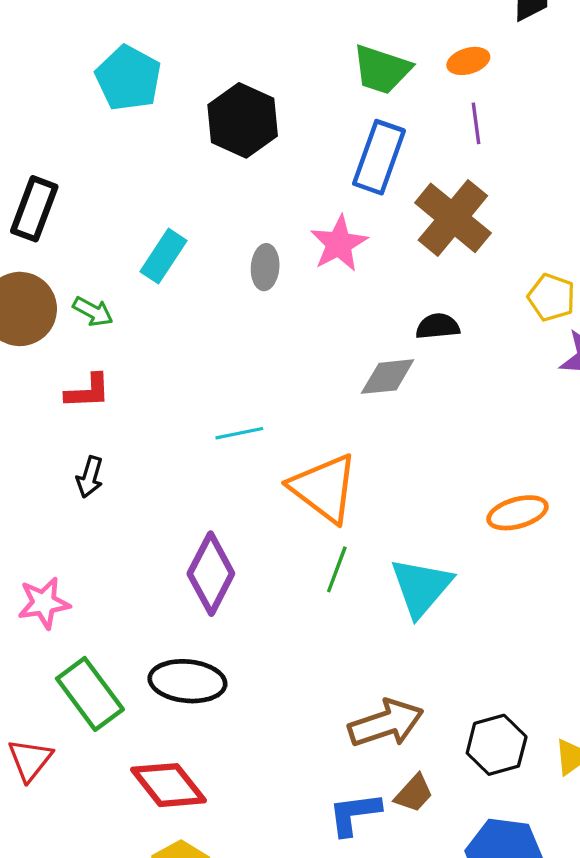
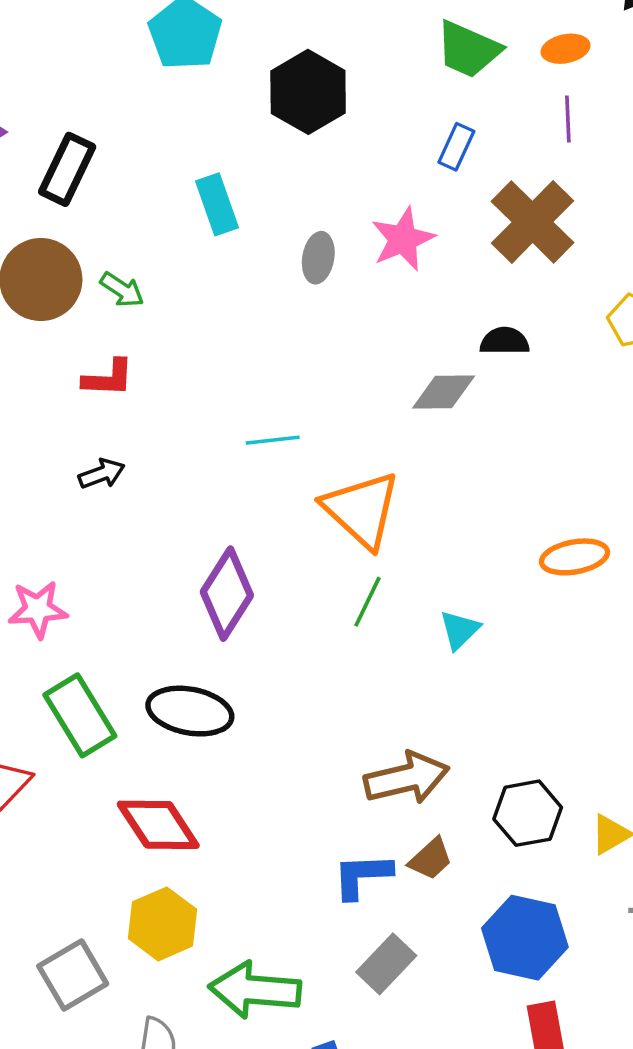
blue rectangle: (379, 157) -> (456, 147), size x0.6
cyan rectangle: (164, 256) -> (217, 204), moved, turned -58
black arrow: (90, 477) -> (102, 474), turned -132
cyan triangle: (421, 587) -> (460, 630), size x0.6

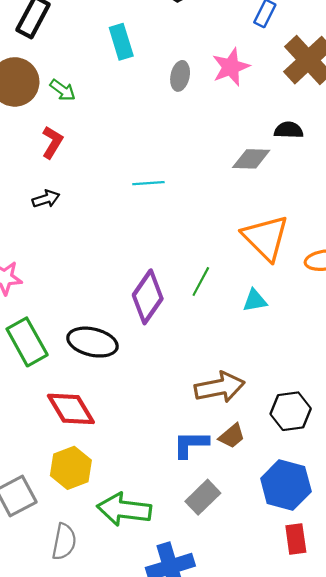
red L-shape: (108, 378) -> (52, 142), turned -64
orange triangle: (361, 510) -> (266, 238), moved
purple diamond: (227, 594) -> (148, 297), moved
cyan triangle: (460, 630) -> (255, 301), turned 32

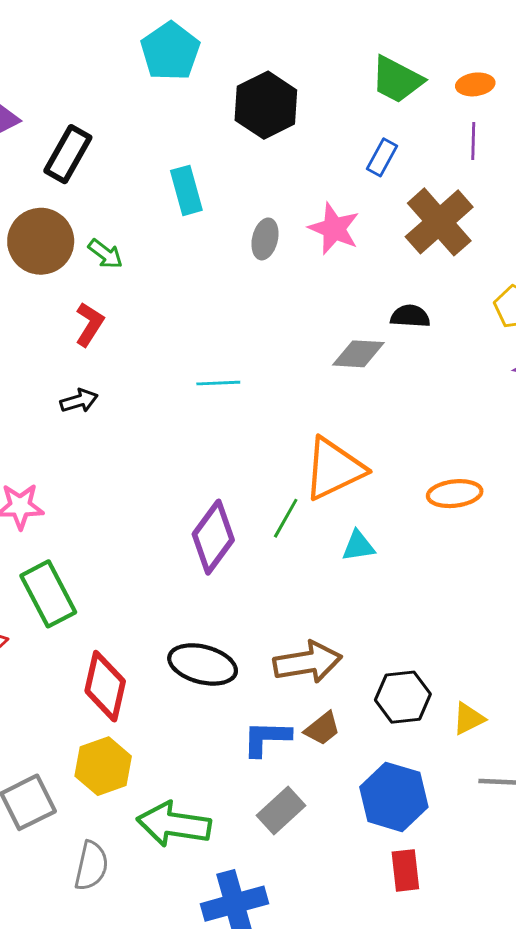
pink star: (231, 67) -> (334, 229), turned -30
orange triangle: (266, 238) -> (334, 469), moved, turned 48
black ellipse: (92, 342) -> (203, 664), moved
red diamond: (71, 409) -> (105, 686), turned 42

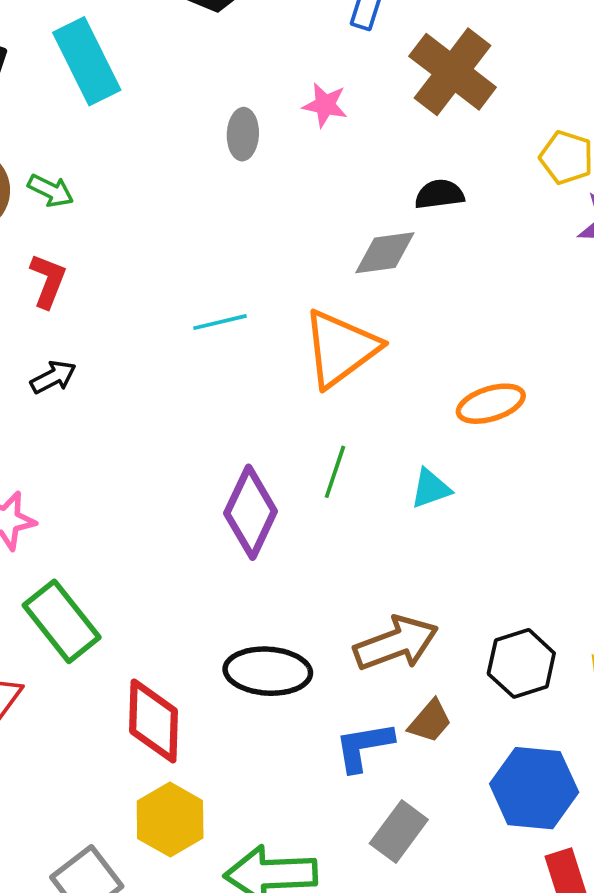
cyan rectangle: (186, 190) -> (87, 61), moved, size x1.4
pink star: (334, 229) -> (325, 105), size x0.7
orange triangle: (334, 469) -> (341, 348), moved
orange ellipse: (455, 494) -> (491, 404), moved

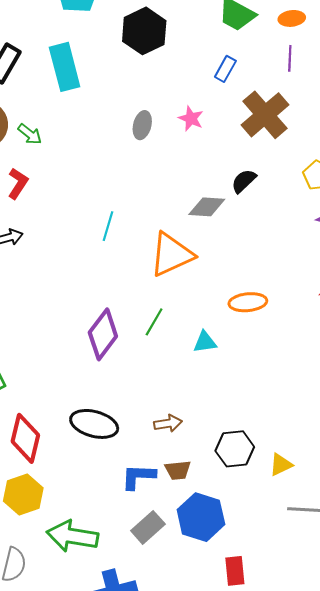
black semicircle: (439, 194) -> (244, 181), turned -48
cyan line: (220, 322) -> (108, 226), turned -72
brown arrow: (396, 643) -> (168, 423), size x0.6
brown trapezoid: (430, 721) -> (178, 470), turned 32
blue hexagon: (534, 788) -> (201, 517), moved

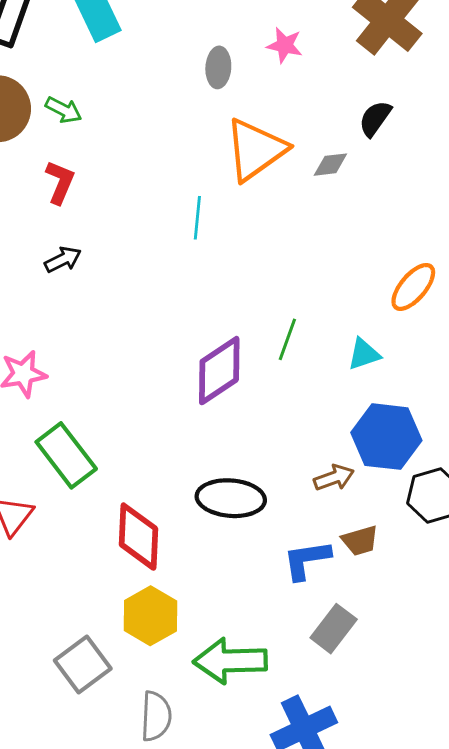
gray diamond: (207, 207) -> (330, 165), size x0.7
orange triangle: (171, 254) -> (256, 150), moved
orange ellipse: (248, 302) -> (413, 287), turned -33
purple diamond: (103, 334) -> (219, 371), turned 30
blue hexagon: (201, 517) -> (386, 437), moved

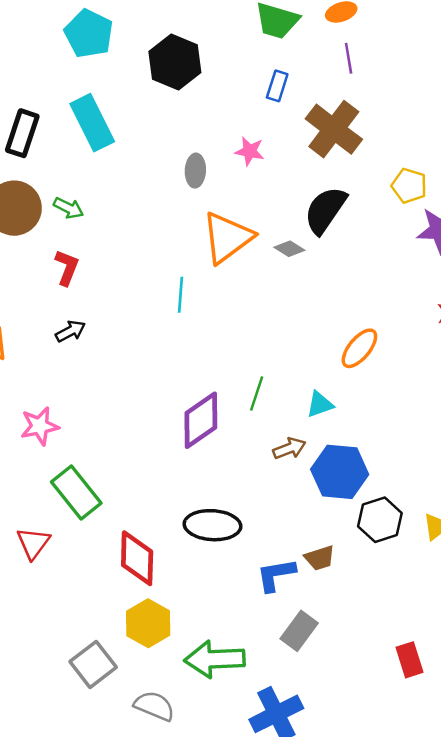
black semicircle: (375, 118) -> (325, 210), size x1.6
gray diamond: (330, 165) -> (289, 249), turned 40
brown arrow: (334, 478) -> (289, 448), moved
gray semicircle: (156, 716) -> (154, 706), turned -69

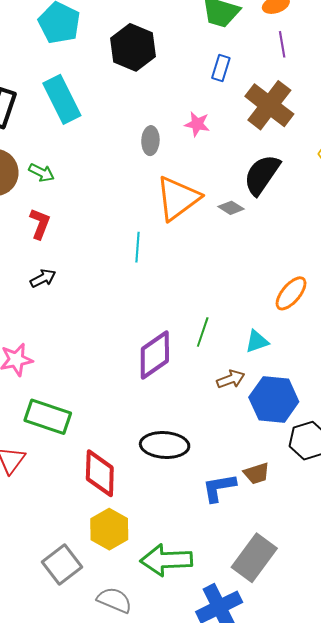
green rectangle: (76, 493) -> (48, 417), turned -33
gray rectangle: (299, 631) -> (254, 558), moved, size x1.4

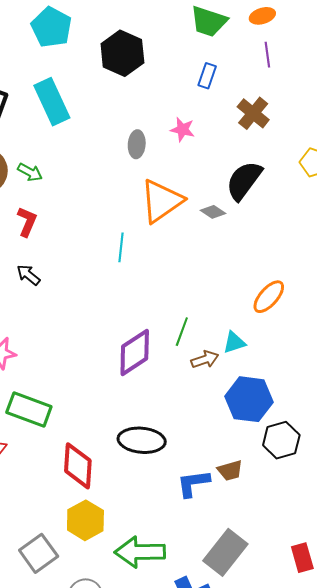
brown cross: (269, 105) -> (253, 113), size x0.7
black arrow: (43, 278) -> (28, 275), turned -115
brown arrow: (231, 379) -> (205, 359), moved

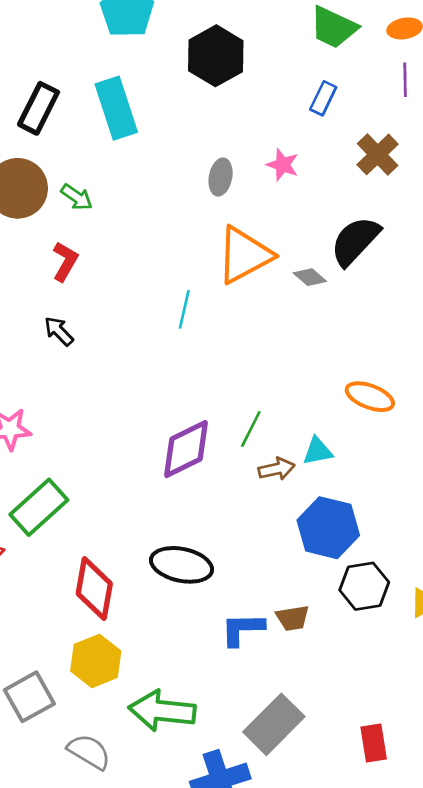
orange ellipse: (269, 297) -> (370, 397), turned 63
green rectangle: (29, 409) -> (39, 507), turned -69

